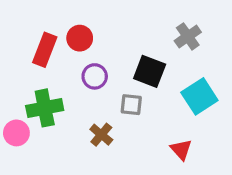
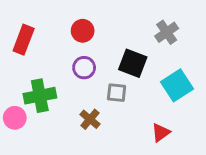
red circle: (80, 38) -> (83, 31), moved
red rectangle: (45, 50) -> (24, 40), moved
red triangle: (181, 150) -> (161, 133), turned 36

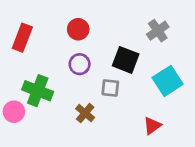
green cross: (40, 96) -> (38, 91), turned 32

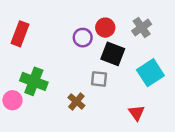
red circle: (78, 29) -> (105, 28), moved
purple circle: (80, 64) -> (83, 38), moved
red triangle: (152, 126) -> (137, 113), turned -30

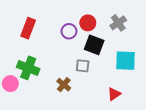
red rectangle: (20, 34) -> (28, 28), moved
cyan square: (150, 73) -> (126, 61), turned 35
red triangle: (137, 113) -> (114, 94), turned 32

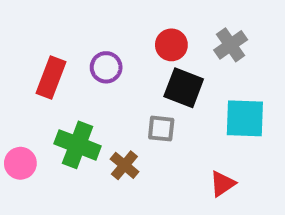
red rectangle: (28, 28) -> (51, 78), moved
purple circle: (69, 31) -> (106, 67), moved
green cross: (28, 68) -> (78, 145), moved

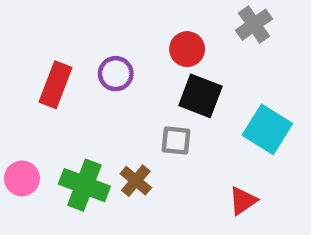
gray cross: (231, 45) -> (254, 25), moved
cyan square: (245, 118) -> (267, 129), turned 30
green cross: (78, 145) -> (84, 185), moved

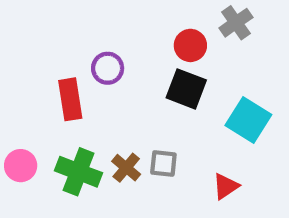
red circle: (187, 49) -> (190, 45), moved
red rectangle: (55, 85) -> (70, 99), moved, turned -30
gray square: (176, 141) -> (163, 164), moved

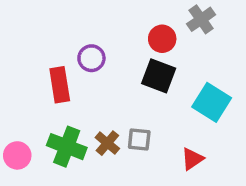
pink circle: (21, 166) -> (17, 155), moved

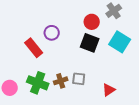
red rectangle: (60, 85) -> (34, 48), turned -30
cyan square: (212, 102) -> (120, 42), moved
brown cross: (107, 143) -> (61, 81), turned 32

